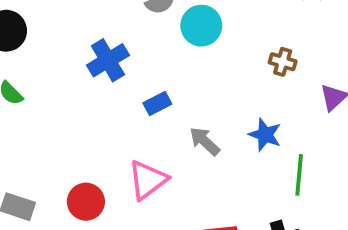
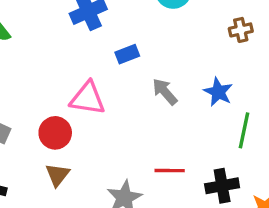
brown cross: (283, 62) -> (241, 30), turned -35
pink triangle: (148, 180) -> (88, 98), moved, turned 39

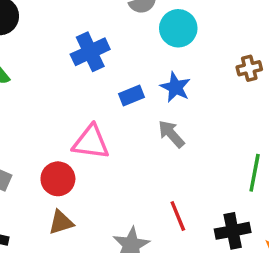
blue star: (218, 92) -> (175, 87), moved
red line: (170, 171) -> (178, 216), turned 68
brown triangle: (57, 175) -> (61, 222), turned 36

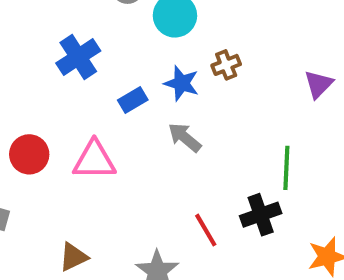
brown cross: (249, 68) -> (226, 65), moved
red circle: (58, 179) -> (29, 154), moved
black cross: (233, 231) -> (261, 215), moved

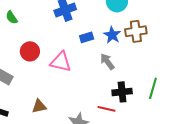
brown cross: (226, 65) -> (136, 31), size x1.5
black cross: (261, 215) -> (122, 92), moved
red line: (206, 230) -> (107, 109), turned -60

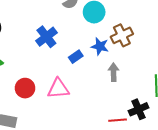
gray arrow: (107, 62) -> (114, 72), moved, turned 54
black cross: (122, 92) -> (139, 109), moved

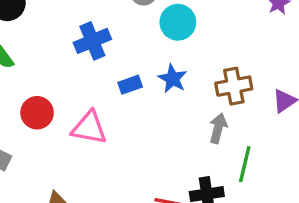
brown cross: (122, 35) -> (234, 86), moved
gray arrow: (114, 72) -> (218, 128), moved

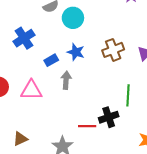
gray arrow: (218, 128) -> (66, 80), moved

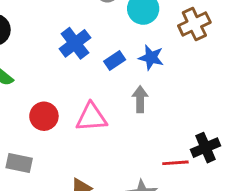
brown cross: (113, 50) -> (194, 24), moved
blue rectangle: (51, 60) -> (115, 60), moved

